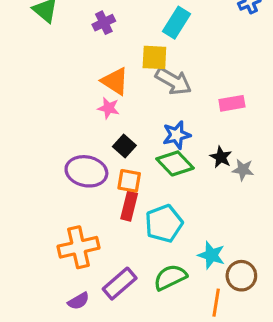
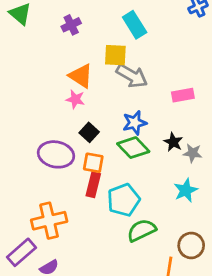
cyan rectangle: (177, 23) -> (135, 25), turned -64
cyan star: (211, 255) -> (186, 190), moved, turned 30
green semicircle: (170, 277) -> (141, 230), moved
purple rectangle: (120, 284) -> (22, 252), moved

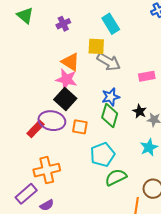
pink star: (75, 99) -> (66, 79), size x1.5
black square: (89, 132) -> (65, 99), moved, size x1.5
green diamond: (133, 148) -> (110, 115), turned 60
red rectangle: (93, 185) -> (35, 129), moved, turned 30

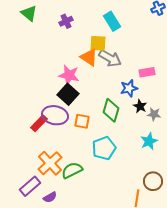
orange triangle: (71, 62) -> (89, 57), moved
blue star: (111, 97) -> (129, 88), moved
orange cross: (47, 170) -> (50, 163), turned -30
green semicircle: (116, 177) -> (72, 170), moved

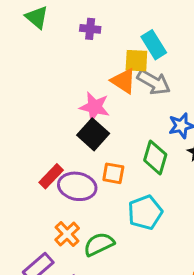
purple cross: (66, 21) -> (90, 29), turned 32
cyan rectangle: (112, 21) -> (154, 45), moved
purple ellipse: (55, 115) -> (77, 186), moved
orange cross: (50, 163) -> (67, 234), size x0.7

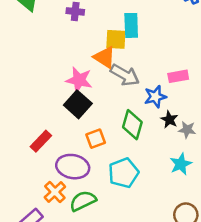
cyan rectangle: (154, 45) -> (131, 25), turned 30
gray arrow: (154, 82) -> (125, 75), moved
orange square: (113, 173) -> (96, 139), turned -30
purple ellipse: (77, 186) -> (73, 167), moved

